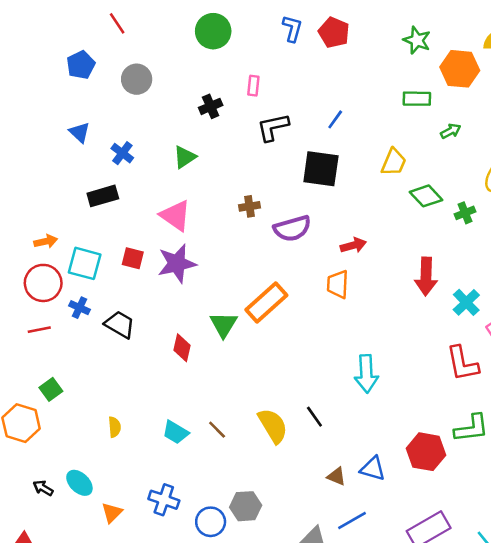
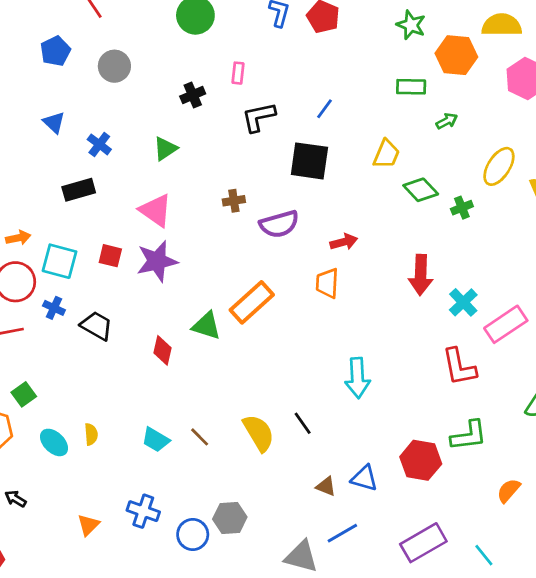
green triangle: (224, 324) -> (206, 326), turned -44
cyan ellipse: (79, 483) -> (54, 442), moved

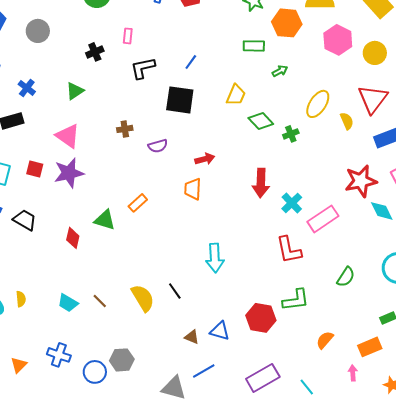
purple semicircle: (279, 224) -> (158, 146), size x0.7
orange rectangle: (252, 302) -> (138, 203), size x0.6

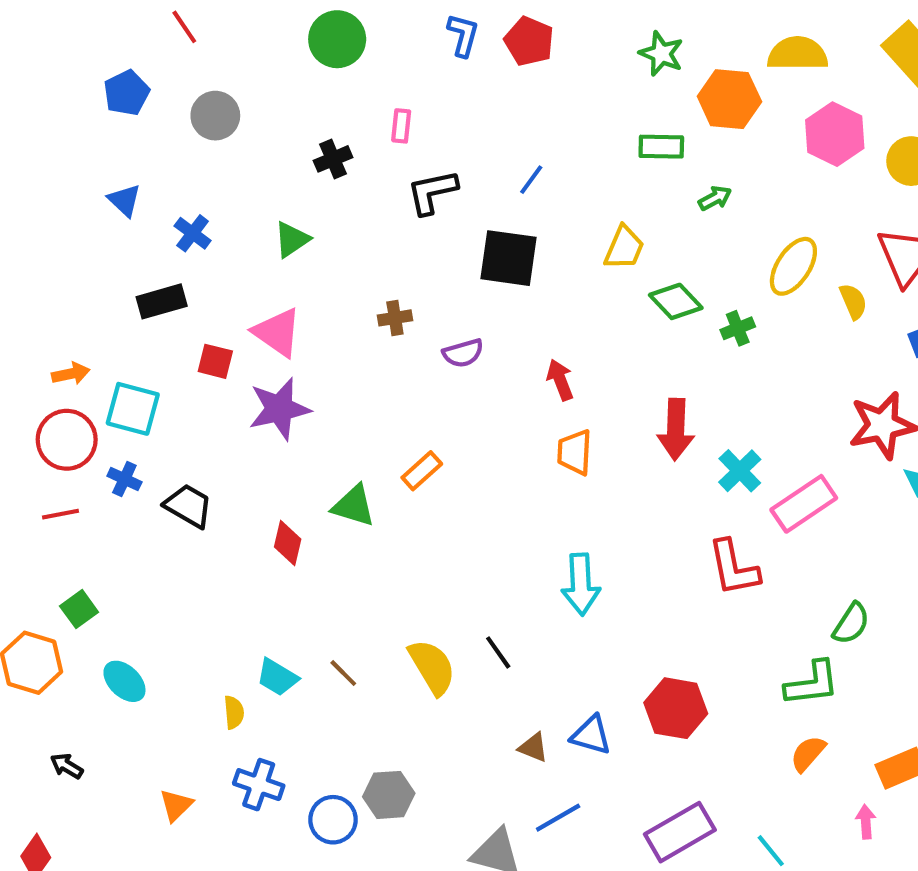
red arrow: (205, 159) -> (560, 380), turned -96
red square: (35, 169) -> (215, 361), moved
orange trapezoid: (193, 189) -> (575, 452), moved
yellow semicircle: (21, 299) -> (234, 712), moved
green L-shape: (296, 300) -> (812, 683), moved

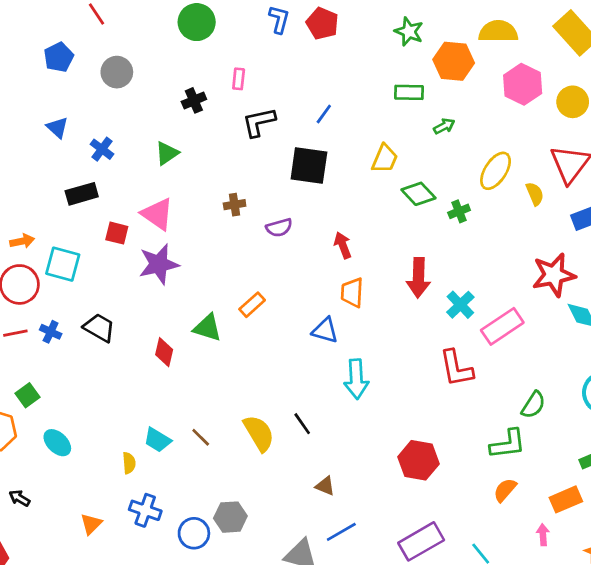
blue cross: (124, 479) -> (51, 332), moved
blue triangle: (591, 735) -> (325, 330), moved

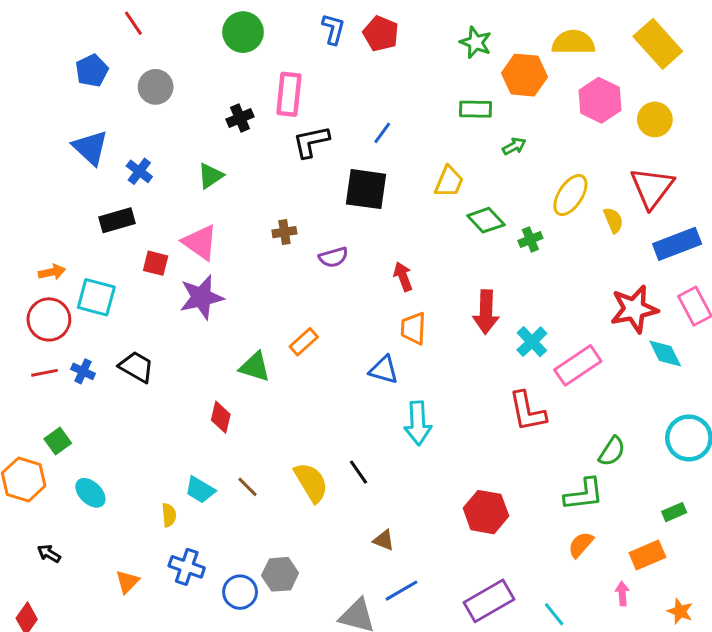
pink rectangle: (239, 79) -> (289, 94), size x1.8
blue triangle: (57, 128) -> (90, 148), size x1.5
red diamond: (164, 352) -> (221, 417), moved

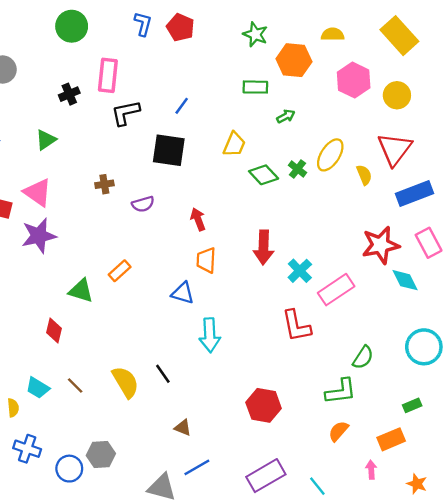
yellow semicircle: (573, 42) -> (333, 34), size x0.7
green cross: (530, 239) -> (297, 169), moved, turned -30

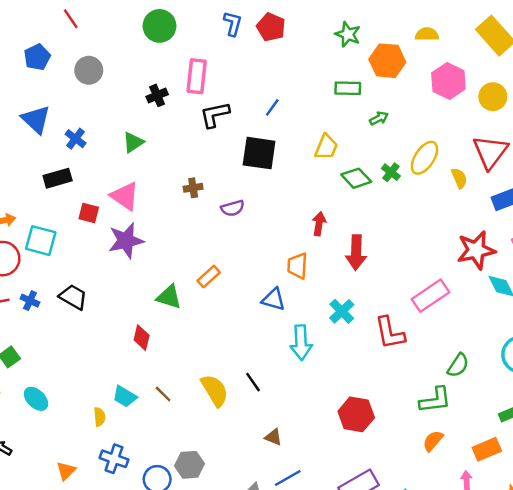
red arrow: (198, 219) -> (319, 224), moved, turned 30
cyan cross: (300, 271) -> (342, 311), moved

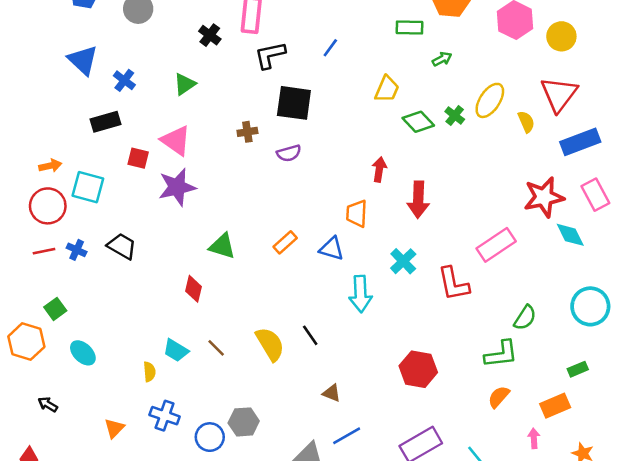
black cross: (157, 95) -> (210, 35), turned -30
black square: (259, 153) -> (294, 103), moved
orange rectangle: (209, 277) -> (285, 242), moved

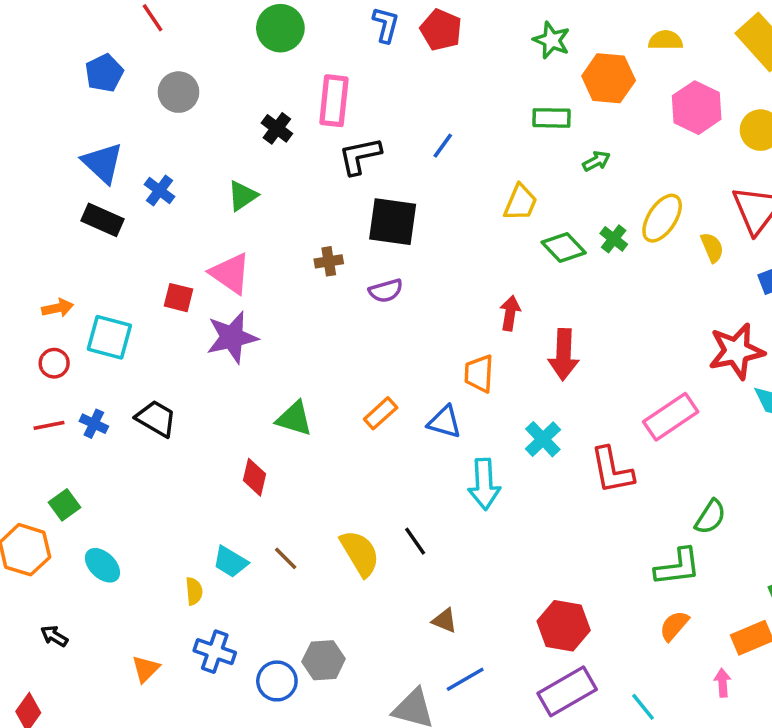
black rectangle: (106, 122) -> (102, 220), moved, turned 40
red circle: (48, 206) -> (54, 363), size x0.6
red hexagon: (418, 369) -> (564, 626), moved

